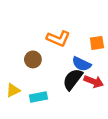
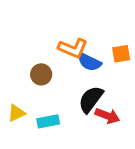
blue semicircle: (81, 64) -> (89, 62), moved
red arrow: (94, 82) -> (107, 116), moved

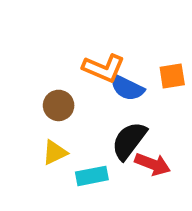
yellow triangle: (16, 113) -> (55, 152), moved
cyan rectangle: (48, 121) -> (92, 176), moved

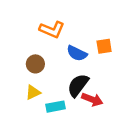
orange L-shape: (104, 68) -> (52, 30), moved

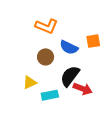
brown circle: (35, 64) -> (46, 57), moved

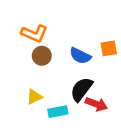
orange L-shape: (47, 26) -> (34, 33), moved
brown circle: (46, 57) -> (42, 56), moved

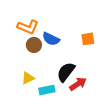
blue semicircle: (80, 56) -> (51, 39), moved
red arrow: (96, 104) -> (78, 84), turned -54

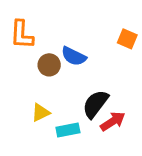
orange L-shape: (28, 27) -> (22, 35), moved, turned 70
orange square: (88, 39) -> (127, 39), moved, turned 32

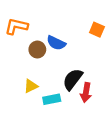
orange L-shape: (22, 35) -> (16, 26), turned 100
red arrow: (113, 121) -> (86, 93), turned 132

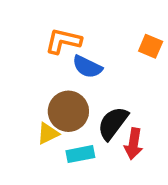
orange L-shape: (16, 26) -> (63, 41), moved
brown circle: (37, 50) -> (68, 111), moved, size x1.5

